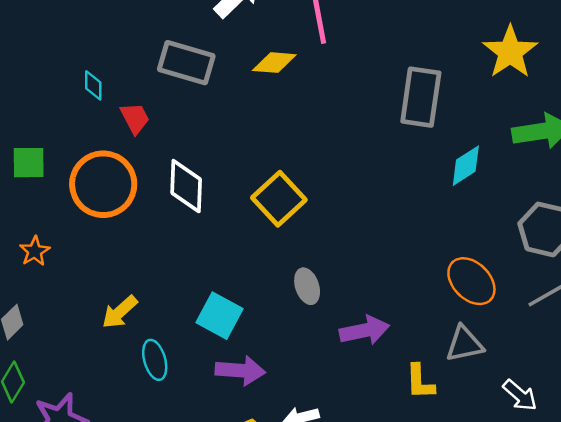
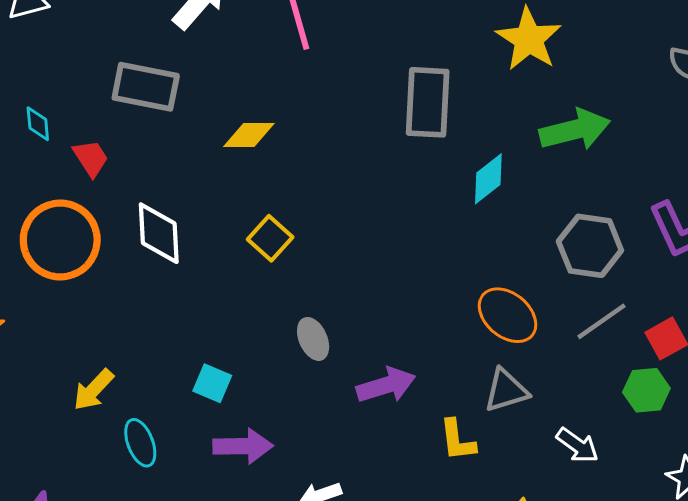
yellow diamond: (274, 63) -> (249, 135), moved
yellow square: (279, 199) -> (270, 238), size x0.7
cyan square: (219, 316) -> (212, 383), size x0.7

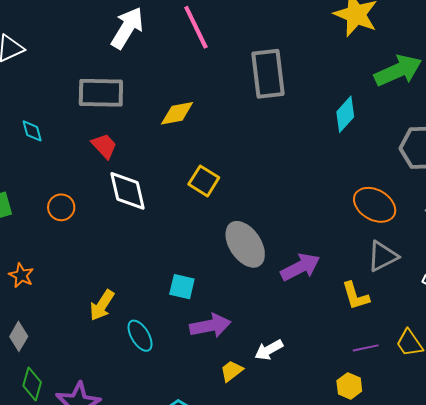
gray rectangle: (428, 102) -> (268, 74), moved
red trapezoid: (91, 158) -> (104, 146), moved
orange circle: (60, 240) -> (61, 207), size x0.5
gray ellipse: (313, 339) -> (245, 244), size x1.6

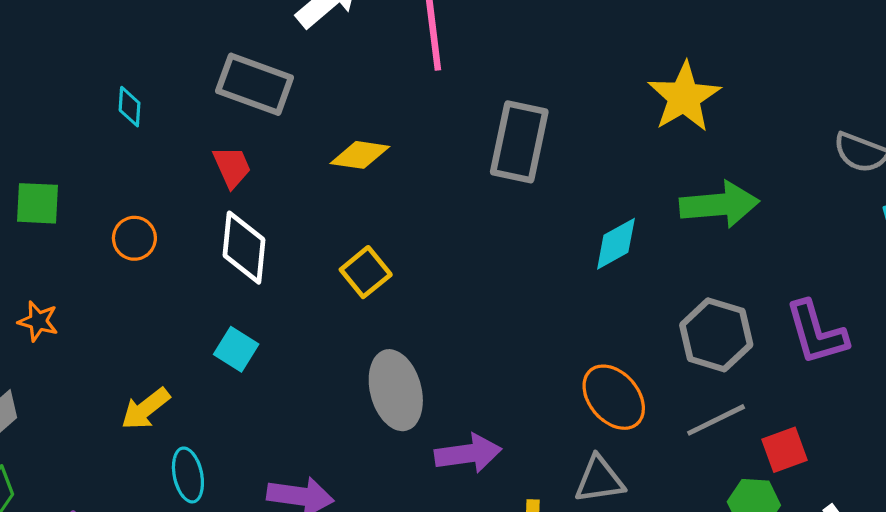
orange star: (21, 275) -> (38, 321), turned -30
cyan square: (182, 287) -> (236, 349), moved

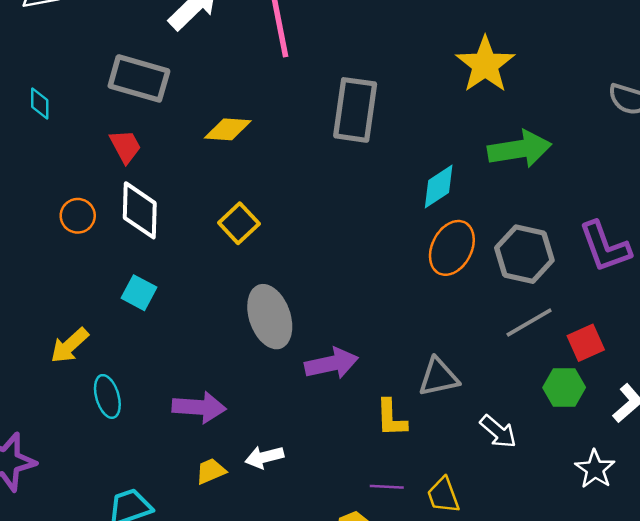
orange circle: (134, 238) -> (78, 216), moved
orange ellipse: (614, 397) -> (452, 248), moved, turned 72

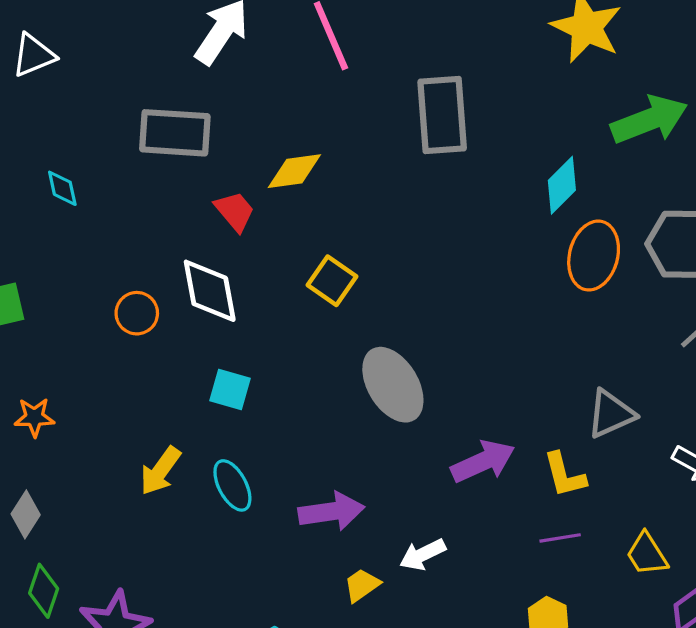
red trapezoid: (125, 146) -> (235, 211), moved
purple arrow: (332, 363) -> (483, 461), moved
cyan ellipse: (107, 396) -> (232, 485), moved
purple line: (387, 487) -> (560, 538), moved

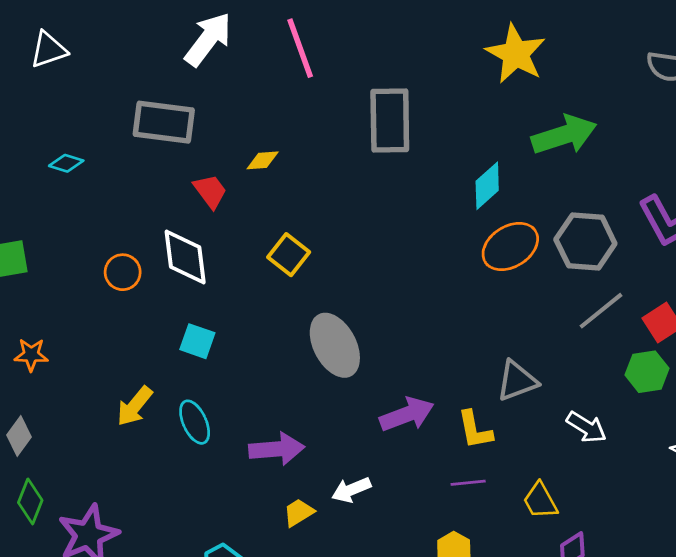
yellow diamond: (294, 171) -> (263, 160), size x0.7
cyan diamond: (62, 188) -> (66, 163), turned -64
orange ellipse: (594, 256) -> (510, 246), turned 40

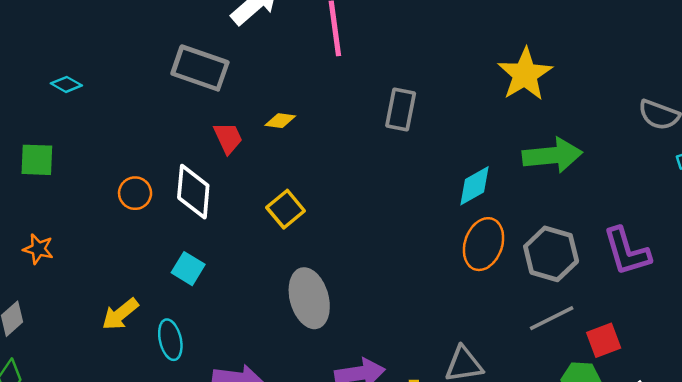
gray rectangle: (390, 120) -> (401, 109), size x0.7
cyan diamond: (66, 163) -> (66, 84), moved
orange ellipse: (510, 246) -> (484, 244), turned -51

